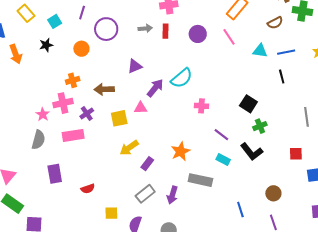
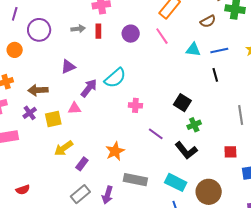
purple cross: (87, 114) -> (30, 113), moved
cyan rectangle: (223, 160) -> (176, 182), moved, size x1.5
brown circle: (273, 193) -> (209, 192), size x1.6

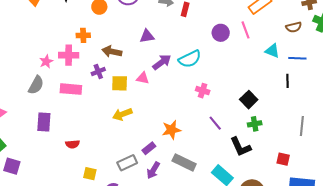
purple circle: (131, 34) -> (221, 33), moved
purple rectangle: (82, 164) -> (149, 148), moved

